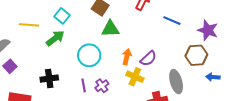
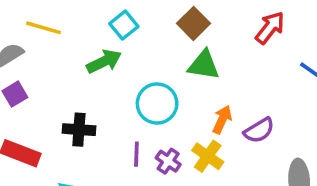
yellow line: (29, 25) -> (43, 28), moved
yellow cross: (135, 77) -> (208, 156), moved
purple cross: (102, 86) -> (168, 161), turned -32

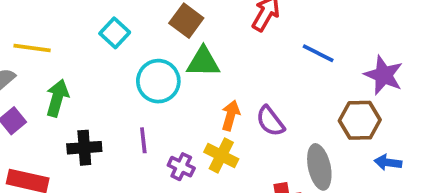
green arrow: (104, 61) -> (57, 98), moved, turned -40
cyan circle: (157, 104) -> (158, 81), moved
purple semicircle: (259, 130) -> (270, 121), turned 92
purple line: (136, 154) -> (143, 140), moved

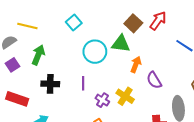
brown square: (186, 21) -> (133, 23), moved
orange arrow: (231, 115) -> (136, 65), moved

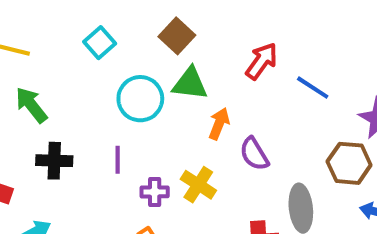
red arrow: (158, 21) -> (262, 61), moved
brown square: (133, 23) -> (177, 36), moved
green arrow: (38, 55) -> (31, 105), turned -60
purple cross: (102, 100) -> (155, 192), turned -32

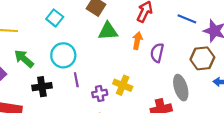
blue line: (313, 88) -> (187, 19), moved
cyan circle: (140, 99) -> (63, 55), moved
orange arrow: (219, 124) -> (137, 41), moved
purple semicircle: (254, 154) -> (157, 53), moved, turned 54

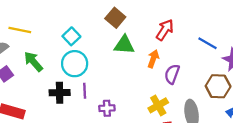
cyan square: (55, 18) -> (71, 36), moved
yellow cross: (123, 85) -> (158, 105), moved, turned 30
black cross: (42, 87) -> (60, 93), moved

